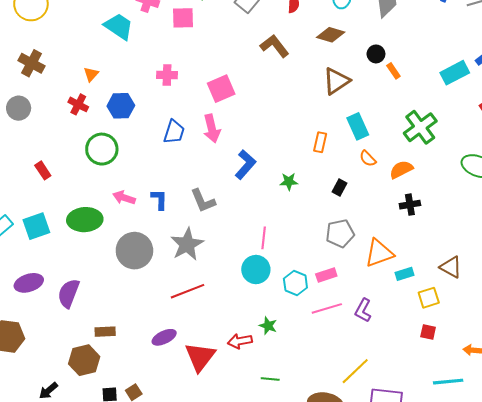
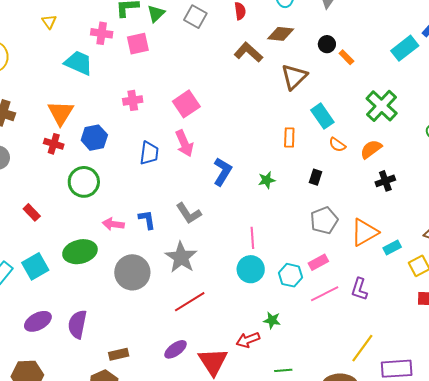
brown L-shape: (275, 46) -> (248, 52), moved
orange triangle: (91, 74) -> (61, 113), size x1.8

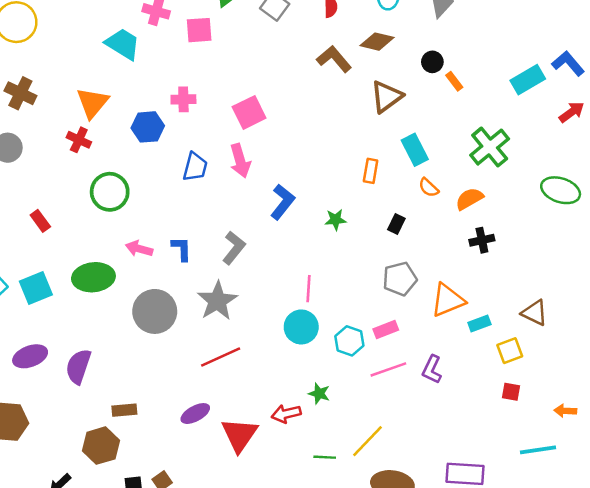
blue hexagon: (94, 138) -> (148, 127), moved
gray L-shape: (189, 213) -> (234, 248), turned -116
yellow line: (362, 348) -> (368, 441), moved

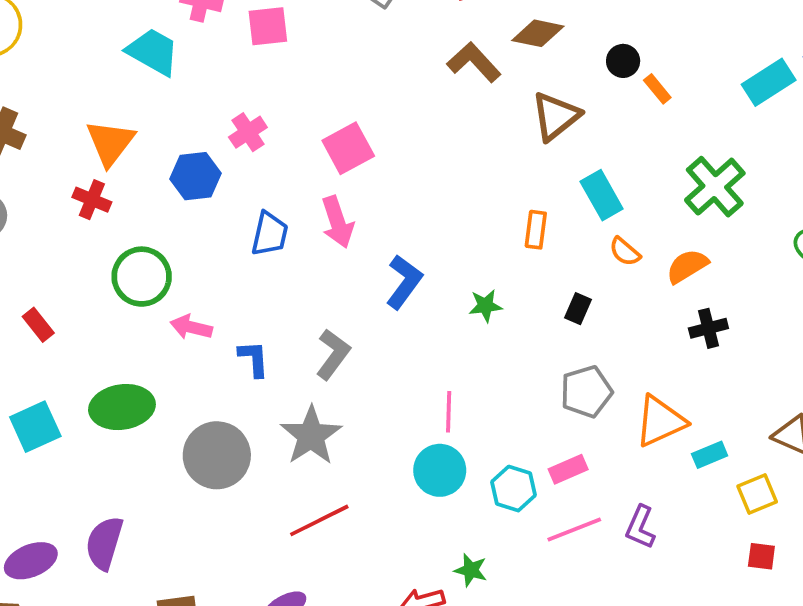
pink cross: (183, 99) -> (248, 132), turned -30
pink arrow: (139, 249) -> (191, 327), moved
purple ellipse: (30, 356) -> (31, 561), moved

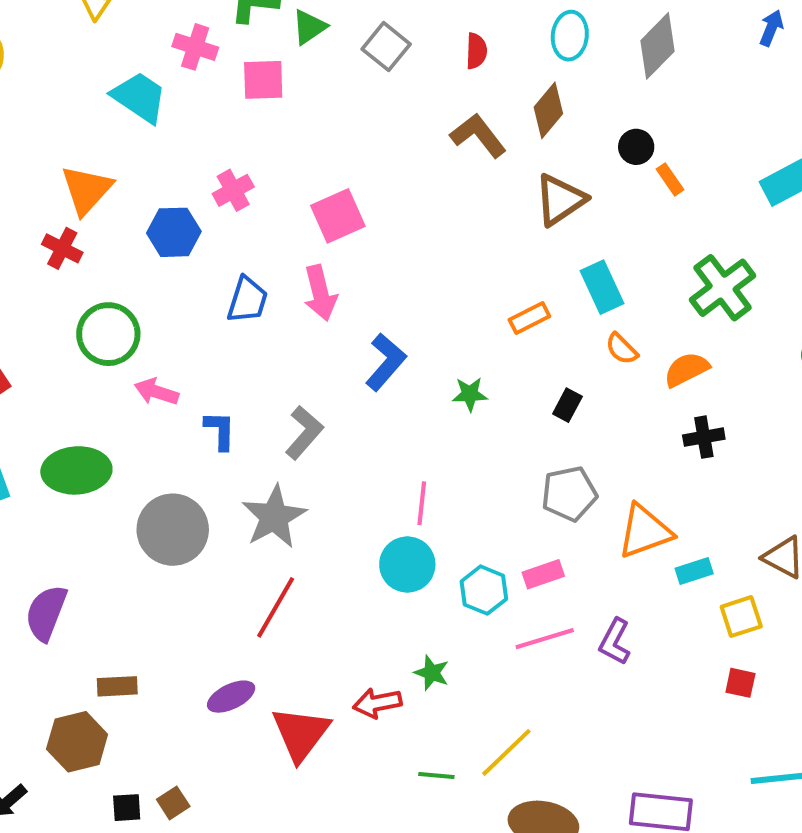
brown diamond: (538, 33) -> (548, 110), turned -66
orange rectangle: (536, 230) -> (529, 318), turned 51
red line: (319, 520) -> (276, 607), turned -38

